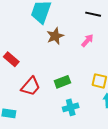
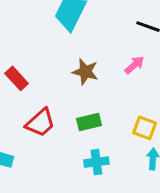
brown star: (55, 36) -> (85, 72), moved, turned 30

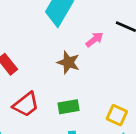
pink arrow: (134, 65) -> (95, 39), moved

